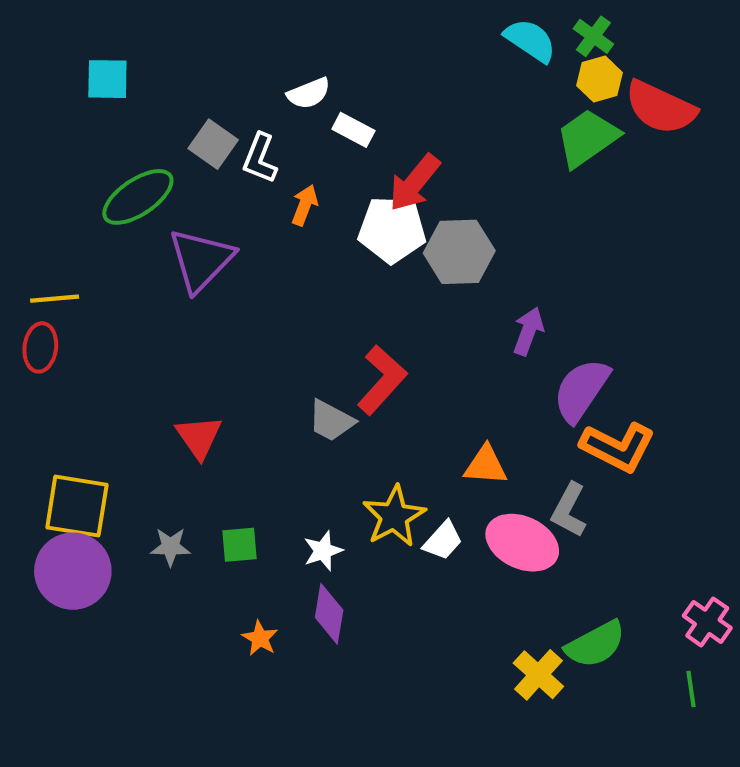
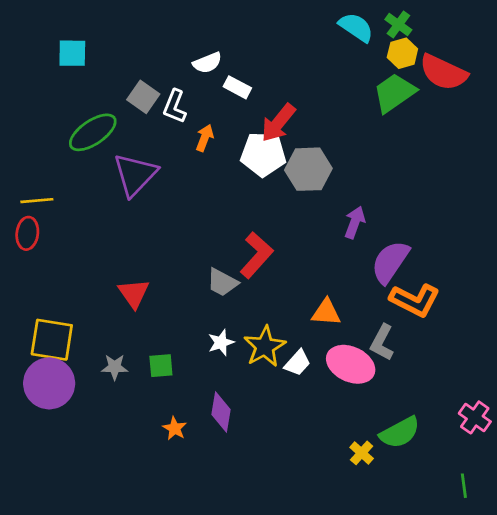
white star: (323, 551) -> (221, 342), moved
yellow cross: (538, 675) -> (362, 453), size x0.7
green line: (691, 689) -> (464, 486), moved

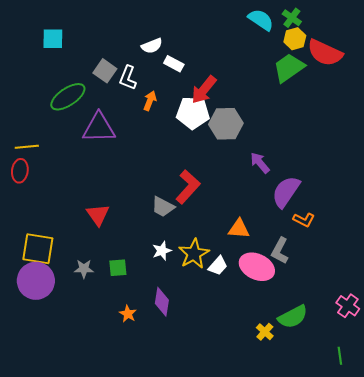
purple triangle: (135, 175) -> (99, 128), turned 45
purple arrow: (355, 222) -> (260, 163), turned -60
orange L-shape: (415, 300) -> (304, 220), size x0.6

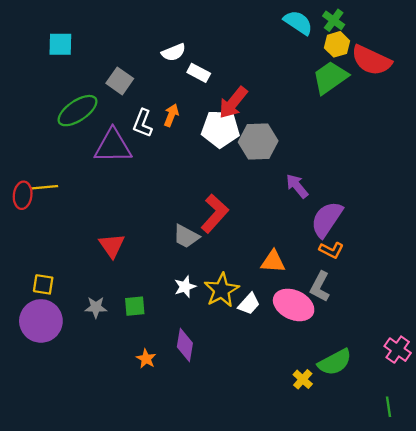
white L-shape: (128, 78) -> (143, 123), moved
yellow line: (27, 147) -> (44, 187), moved
orange L-shape: (304, 220) -> (331, 250), moved
yellow square: (38, 249) -> (43, 284), size x0.6

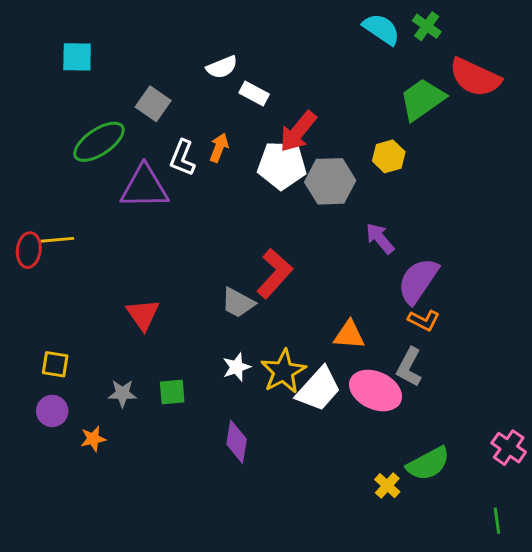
yellow hexagon: (337, 44) -> (389, 156), moved
white trapezoid: (249, 304) -> (318, 389), size x1.6
purple circle: (41, 321) -> (52, 411), size x0.6
orange star: (146, 359) -> (93, 439), moved, turned 30

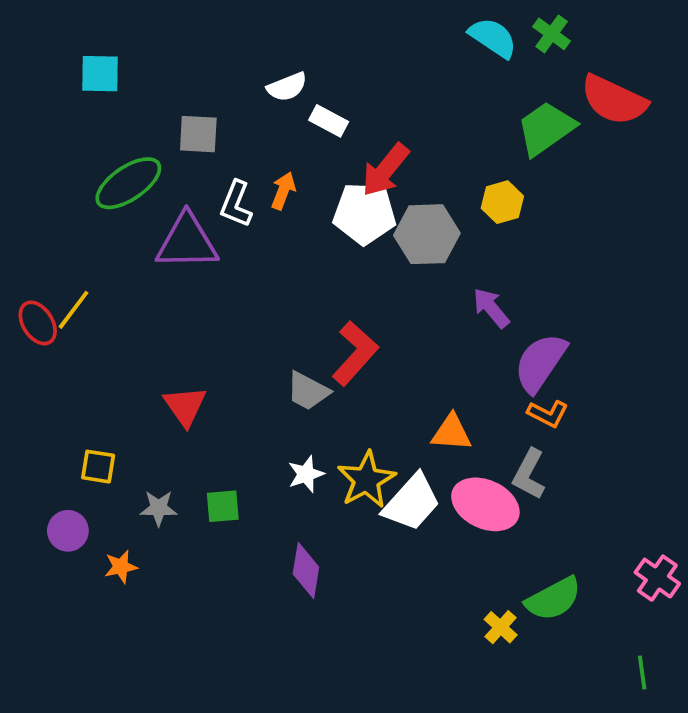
gray square: (153, 104) -> (198, 134), turned -32
yellow line: (57, 240) -> (74, 310), turned -48
red ellipse: (29, 250) -> (38, 323), turned -40
yellow square: (55, 364) -> (98, 467), moved

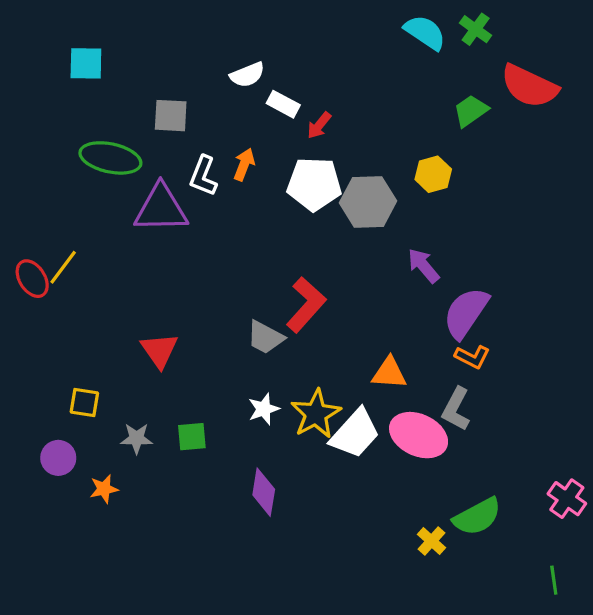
green trapezoid: (546, 128) -> (471, 111), size x0.7
red arrow: (385, 170) -> (319, 125), moved, size x0.6
green ellipse: (128, 183) -> (110, 158), turned 46

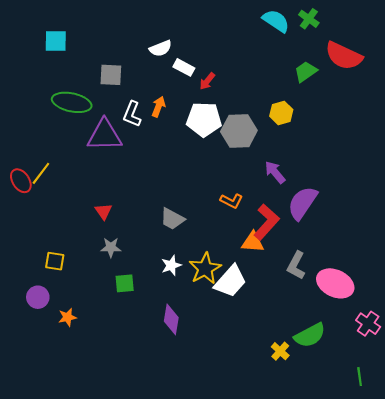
red L-shape: (306, 305) -> (266, 222), moved
red triangle: (159, 350) -> (103, 211), moved, size x0.7
orange L-shape: (472, 357) -> (232, 201), moved
pink ellipse: (419, 435) -> (335, 283), moved
gray star: (137, 438) -> (111, 247), moved

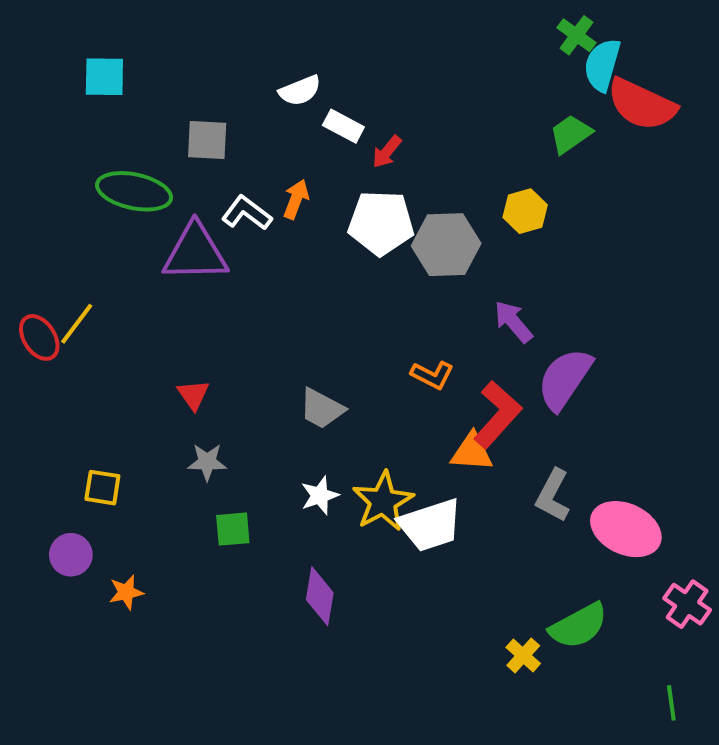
cyan semicircle: (276, 21) -> (602, 65), moved, turned -108
white L-shape: (132, 114) -> (247, 213), turned 105
white trapezoid: (230, 281) -> (430, 525), turned 30

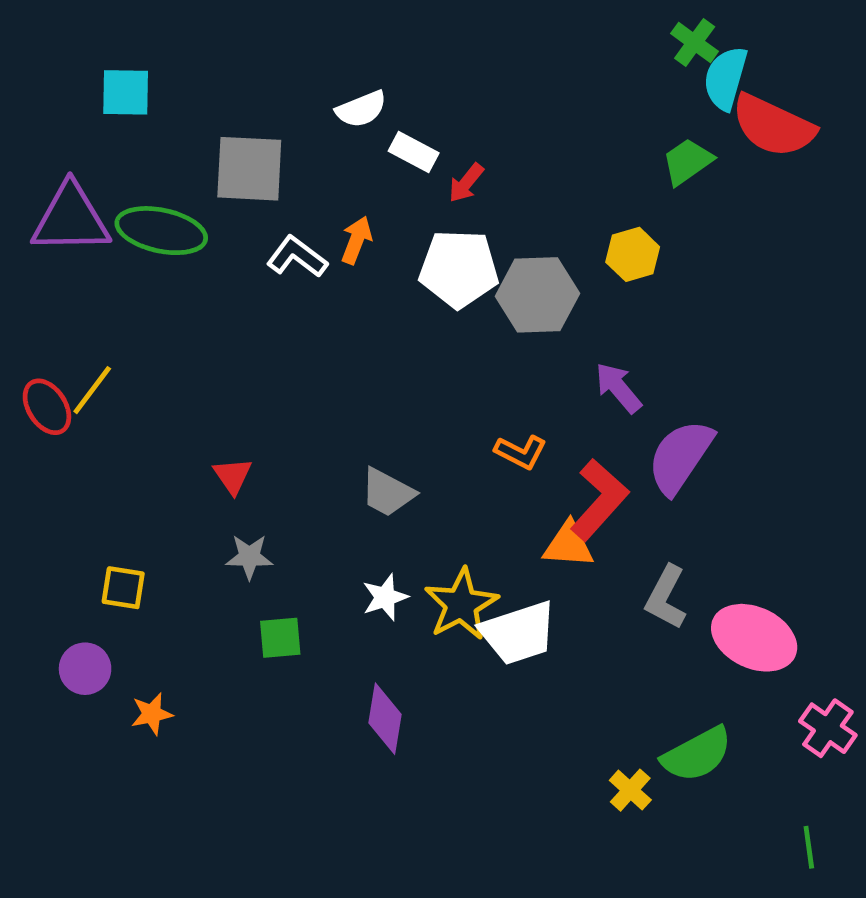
gray square: (207, 140) -> (249, 169), size x1.4
purple triangle: (195, 253) -> (71, 219), moved

